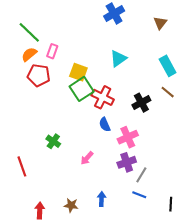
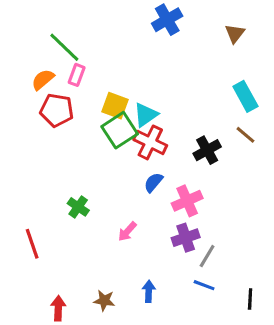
green line: (29, 32) -> (64, 47), moved
cyan triangle: (118, 59) -> (146, 115), moved
blue semicircle: (105, 125) -> (153, 182), turned 64

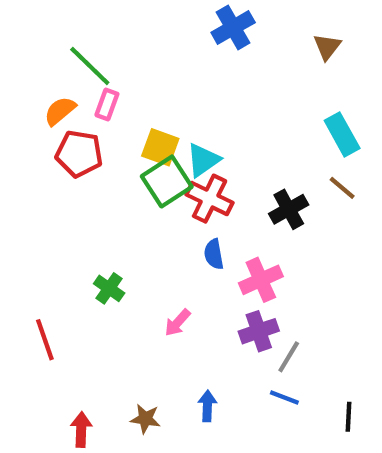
blue semicircle: (153, 182) -> (214, 254), turned -50

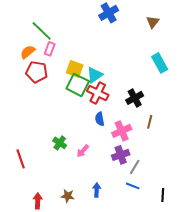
green square: (167, 181) -> (78, 85), turned -30
brown line: (342, 188) -> (150, 122), moved, turned 64
green cross: (109, 288) -> (60, 143), moved

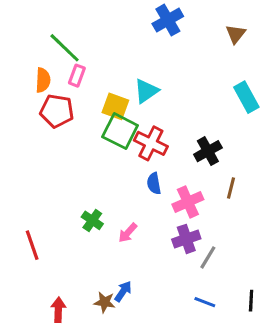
orange semicircle: (28, 52) -> (43, 80), turned 133
cyan triangle: (95, 75) -> (146, 91), moved
blue line: (133, 186) -> (205, 302), moved
blue arrow: (97, 190) -> (123, 291), moved, turned 32

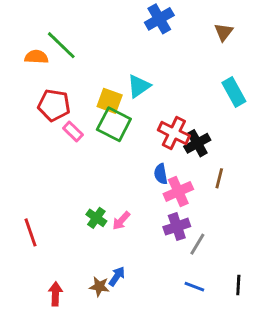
pink rectangle: (77, 76) -> (73, 132), moved, turned -66
orange semicircle: (43, 80) -> (36, 57), moved, turned -90
red cross: (151, 143) -> (174, 133), moved
blue semicircle: (154, 183) -> (161, 174), moved
green cross: (92, 220) -> (96, 218), moved

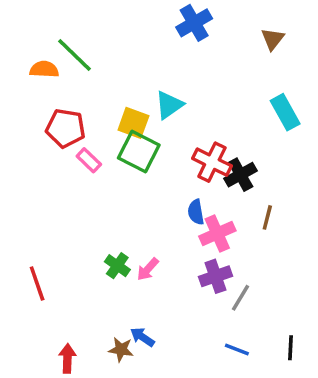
blue arrow: (117, 276) -> (142, 337), turned -90

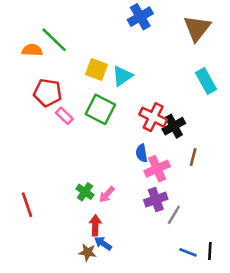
brown triangle: (273, 39) -> (197, 28), size x1.6
yellow square: (133, 123) -> (97, 69), moved
blue line: (237, 350) -> (188, 252), moved
red arrow: (67, 358) -> (95, 225), moved

